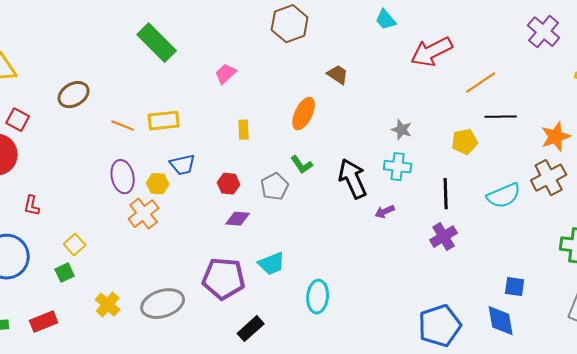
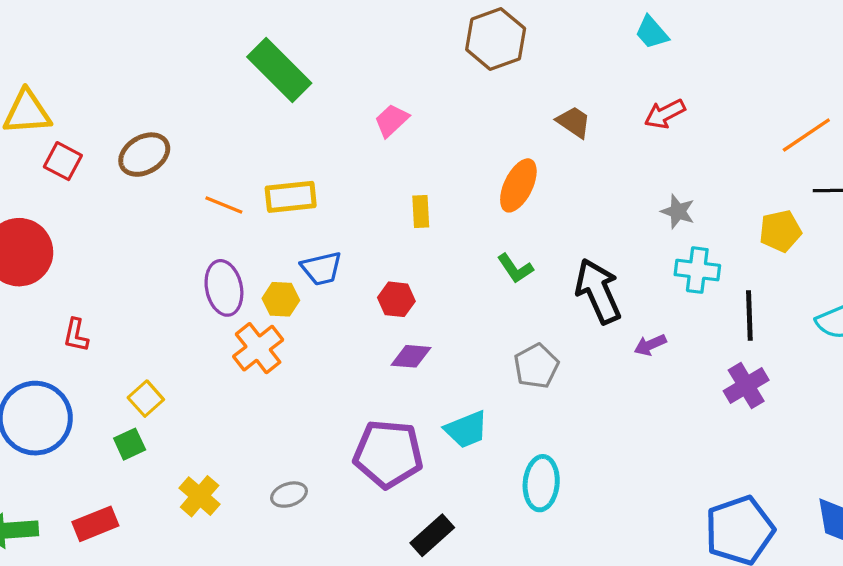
red arrow: (432, 52) -> (665, 114), moved, size x0.6
red square: (18, 120) -> (63, 161), moved
cyan cross: (398, 167) -> (697, 270), moved
gray pentagon: (275, 187) -> (536, 366), moved
gray ellipse: (163, 304) -> (289, 495), size x0.5

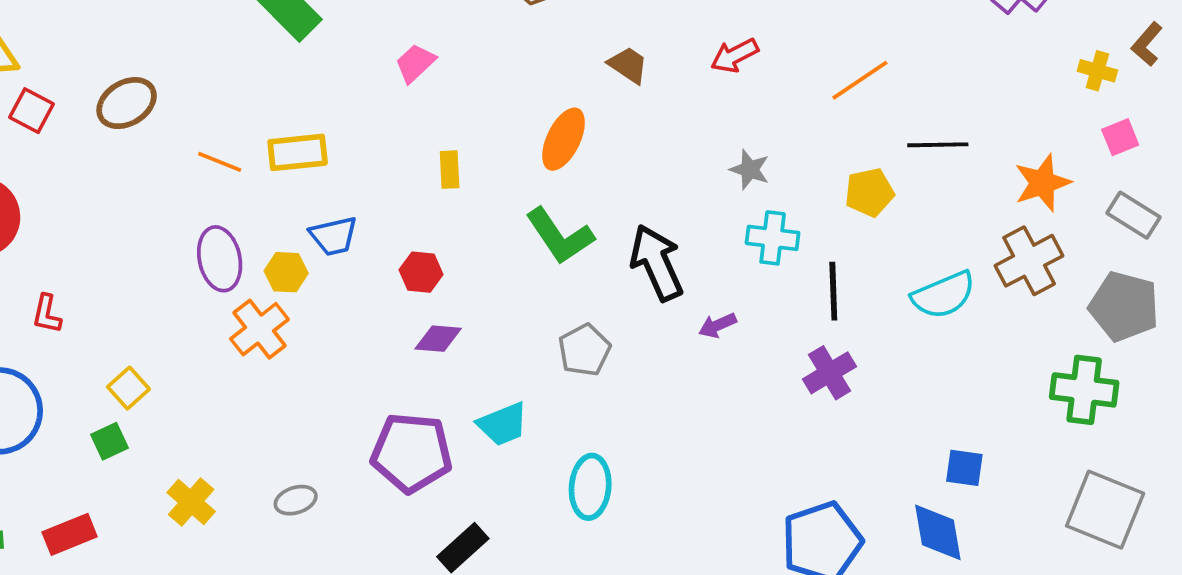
orange line: (806, 135) -> (860, 80), moved
green L-shape: (515, 268) -> (560, 236), size x1.6

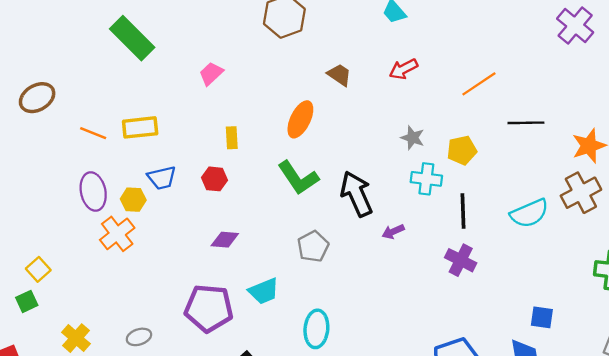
yellow pentagon: (869, 192) -> (462, 150), moved
red hexagon: (421, 272) -> (215, 179), moved
purple cross: (830, 373) -> (461, 260), turned -32

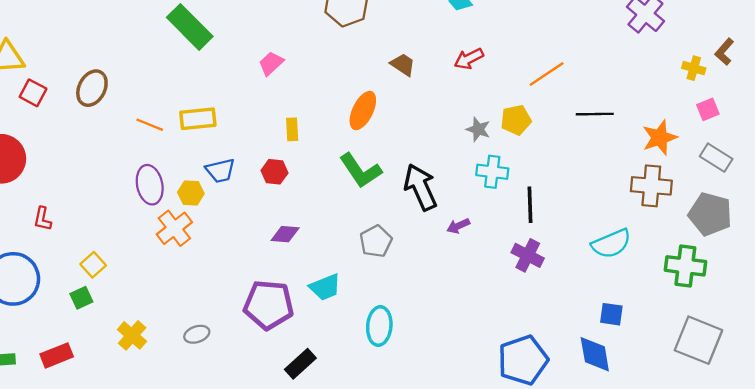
brown ellipse: (37, 98) -> (92, 88), turned -32
yellow pentagon: (462, 150) -> (516, 120), moved
brown cross: (581, 193) -> (651, 186), turned 33
cyan semicircle: (529, 213) -> (611, 244), moved

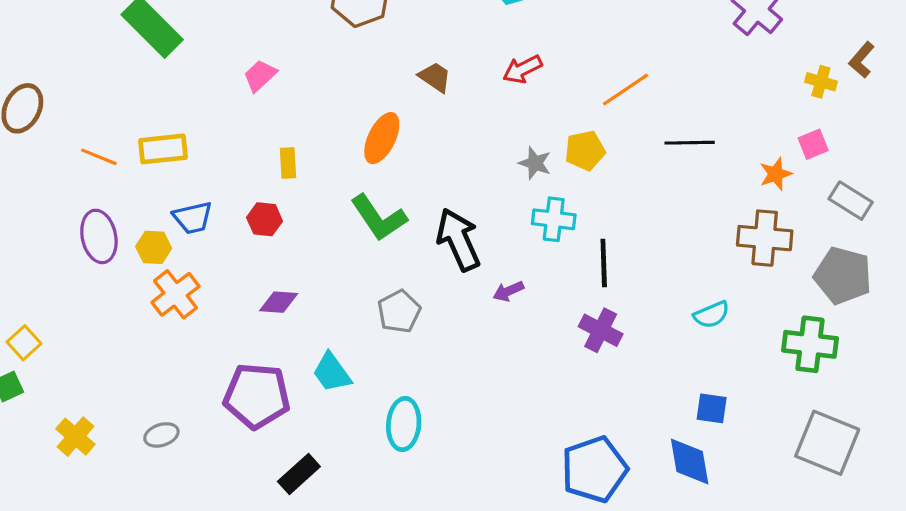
pink square: (708, 109) -> (813, 144), moved
orange star: (660, 138) -> (776, 174), size x0.7
orange cross: (174, 228) -> (176, 294), moved
cyan semicircle: (611, 244) -> (712, 315), size x0.7
cyan trapezoid: (325, 287) -> (332, 372), turned 76

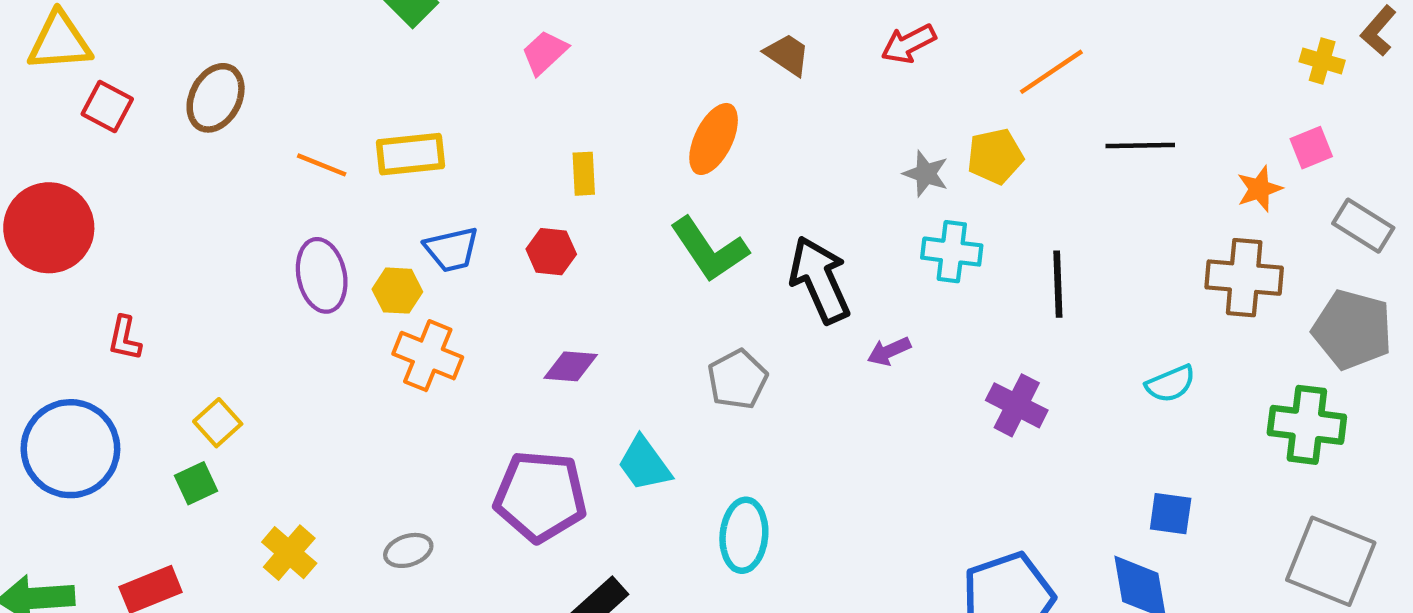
black line: (604, 263) -> (1058, 284), moved
orange cross: (176, 294) -> (428, 356), turned -30

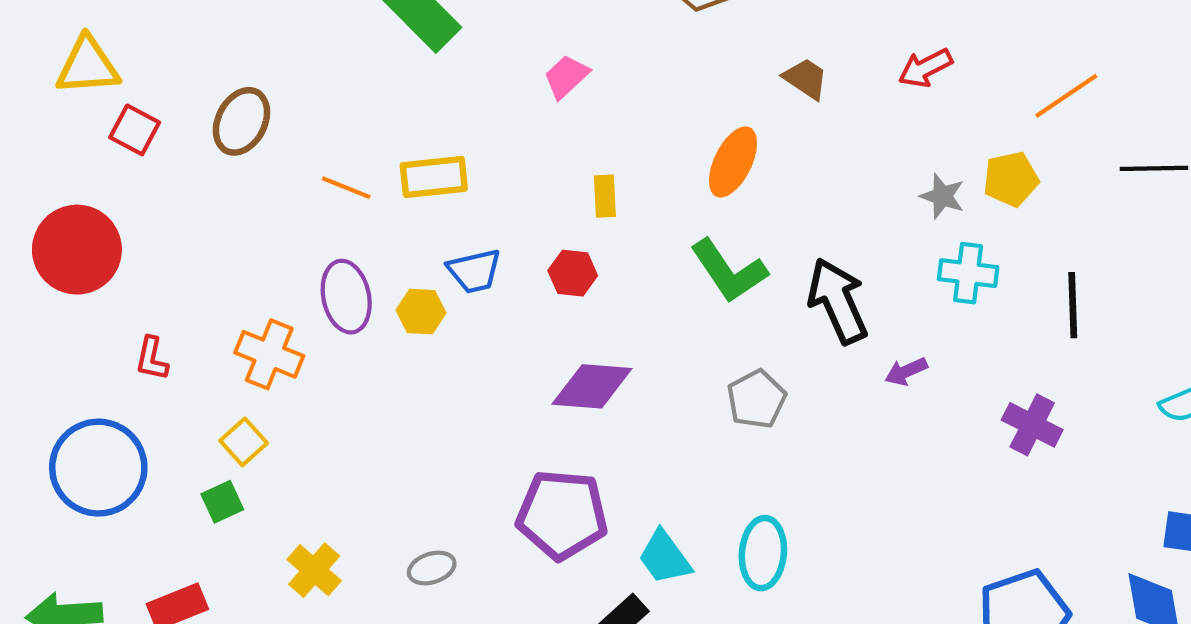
orange cross: (428, 356) -> (269, 354), moved
purple diamond: (571, 366) -> (592, 386), size x1.5
cyan trapezoid: (644, 464) -> (665, 557), moved

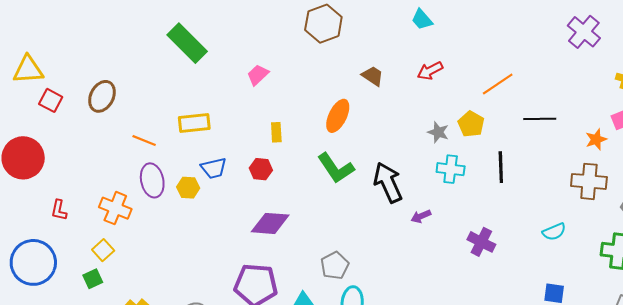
yellow pentagon: (1011, 179) -> (471, 124), turned -30
orange line: (346, 188) -> (144, 140), moved
black line: (1073, 305) -> (501, 167), moved
gray pentagon: (757, 399) -> (335, 266), moved

